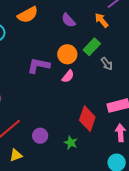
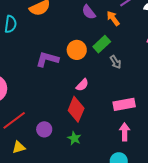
purple semicircle: (68, 20) -> (89, 12), moved
pink semicircle: (68, 76) -> (82, 85), moved
red diamond: (87, 119) -> (76, 109), moved

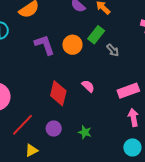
purple L-shape: (47, 59) -> (44, 45), moved, turned 65
pink semicircle: (82, 85) -> (88, 86), moved, turned -80
red diamond: (76, 109) -> (58, 93), moved

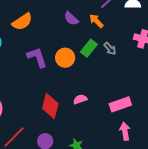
gray arrow: (113, 50) -> (110, 49), moved
pink semicircle: (88, 86) -> (80, 99), turned -64

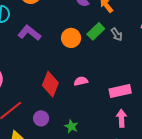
purple L-shape: (37, 57) -> (29, 33), moved, turned -40

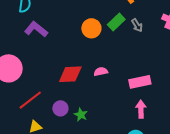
purple L-shape: (29, 33) -> (36, 29), moved
red diamond: (50, 84) -> (70, 74), turned 65
green star: (71, 126) -> (81, 115), moved

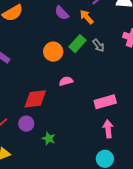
pink semicircle: (101, 72) -> (66, 81), moved
purple circle: (60, 108) -> (26, 124), moved

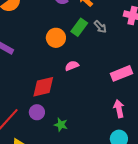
pink rectangle: (105, 102) -> (121, 73), moved

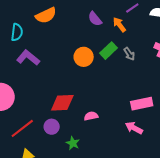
pink semicircle: (72, 66) -> (91, 116), moved
pink arrow: (119, 109) -> (134, 128), moved, turned -60

